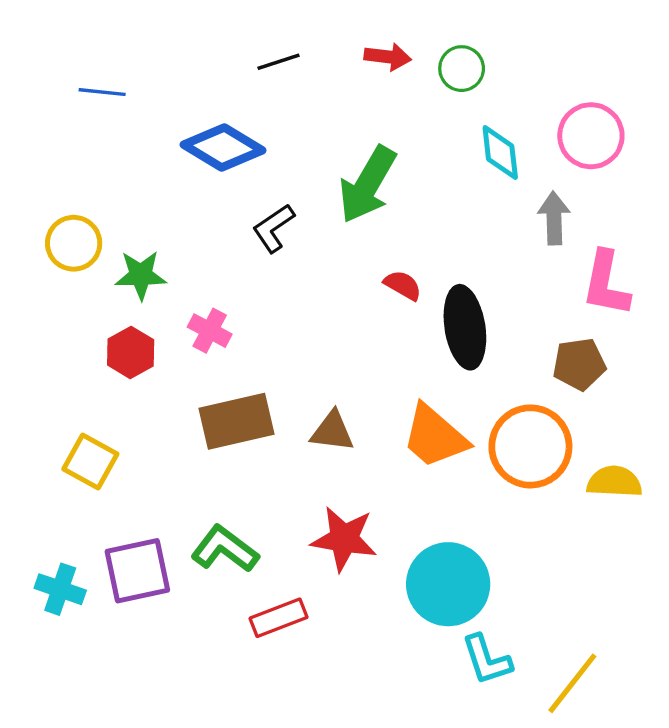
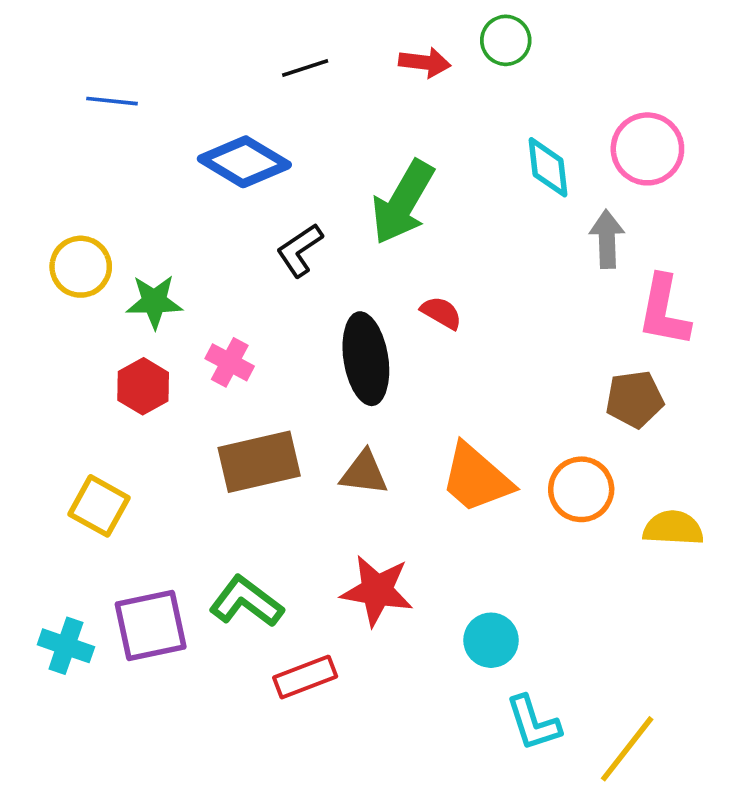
green circle: (462, 69) -> (506, 40), moved
black ellipse: (465, 327) -> (366, 359), moved
orange circle: (530, 446) -> (581, 489), size x0.7
cyan circle: (448, 584) -> (491, 640), size x0.6

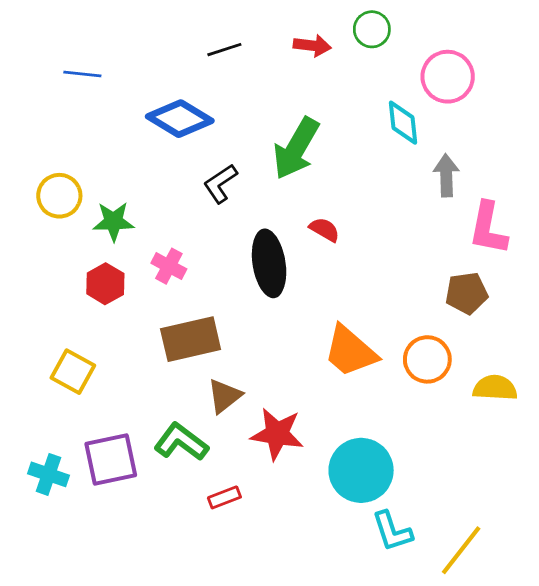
pink circle: (647, 149) -> (448, 77), moved
brown triangle: (364, 473) -> (224, 396), moved, turned -45
cyan circle: (491, 640) -> (361, 470), size x1.6
red rectangle: (305, 677) -> (224, 497), size x0.7

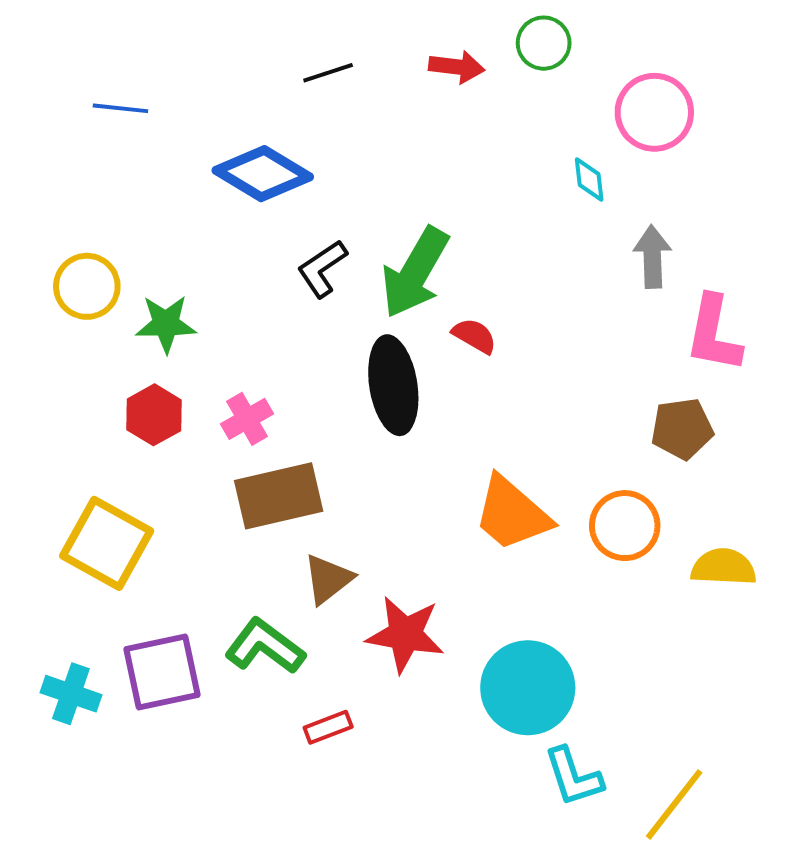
cyan diamond: (403, 123) -> (589, 180), size x0.7
green arrow: (296, 148) -> (415, 272), moved
pink cross: (169, 266) -> (247, 419), moved, turned 32
yellow square: (73, 372) -> (107, 543), size x1.4

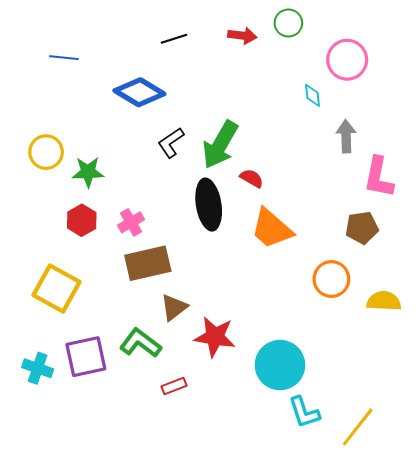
orange trapezoid: (512, 514) -> (272, 229), moved

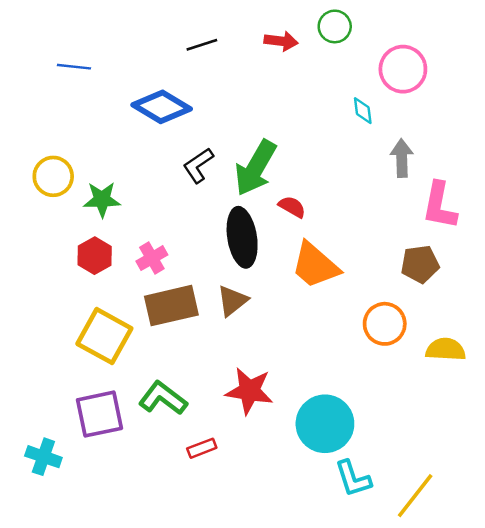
yellow square: (57, 288) -> (104, 336), moved
brown triangle: (174, 307) -> (232, 301), moved
cyan cross: (38, 368) -> (43, 457), moved

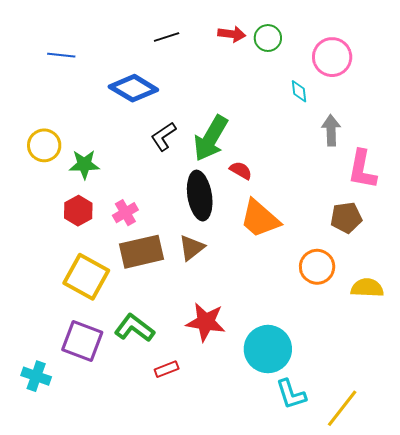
green circle: (335, 26) -> (268, 38), moved
purple square: (99, 414) -> (82, 341), turned 33

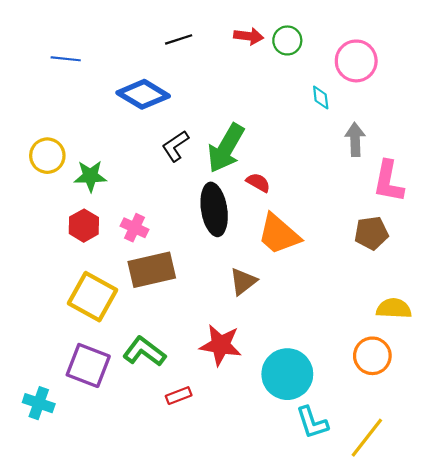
pink cross: (125, 213) -> (135, 228), turned -35
brown triangle: (192, 248) -> (243, 282), moved
orange circle: (317, 267) -> (372, 356), moved

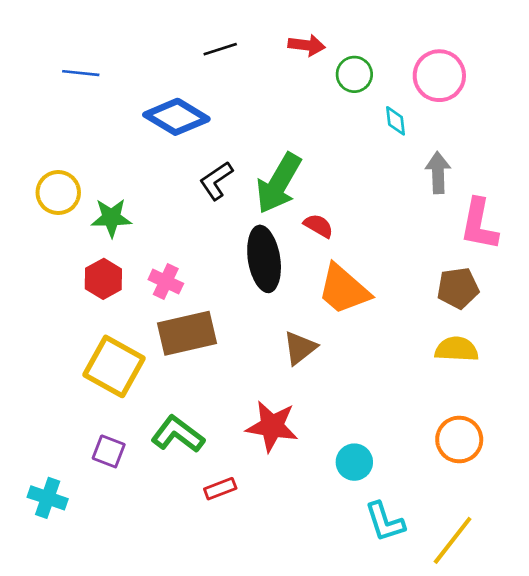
green circle: (287, 40) -> (354, 74), moved
yellow semicircle: (394, 308) -> (457, 349), moved
purple square: (88, 365) -> (109, 451), size x0.6
cyan circle: (287, 374) -> (354, 462), size x0.6

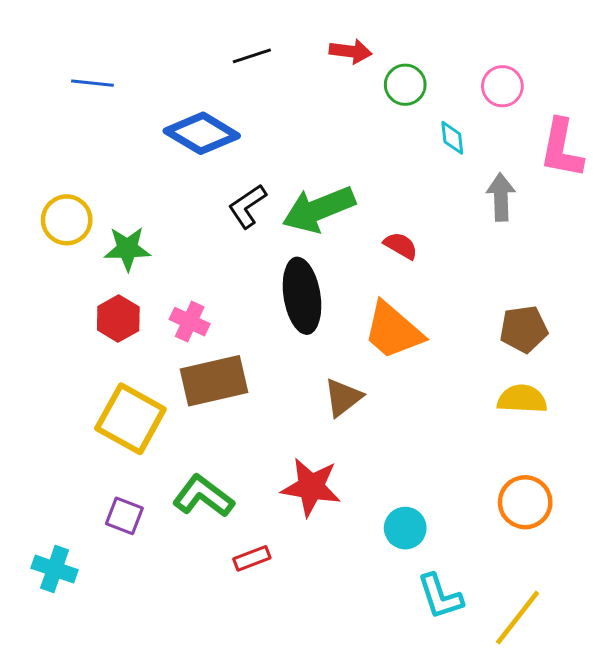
pink circle: (439, 76) -> (502, 86), size x0.7
green arrow: (279, 183) -> (319, 209), turned 38
pink L-shape: (479, 224) -> (562, 148), moved
red semicircle: (318, 226) -> (401, 246), moved

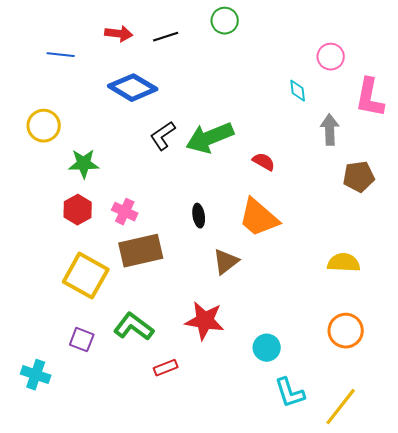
red arrow: (351, 51) -> (119, 34), moved
green circle: (405, 85) -> (225, 21), moved
yellow circle: (67, 220) -> (44, 126), moved
black ellipse: (302, 296) -> (199, 216), moved, size x0.5
brown pentagon: (524, 329) -> (359, 177), moved

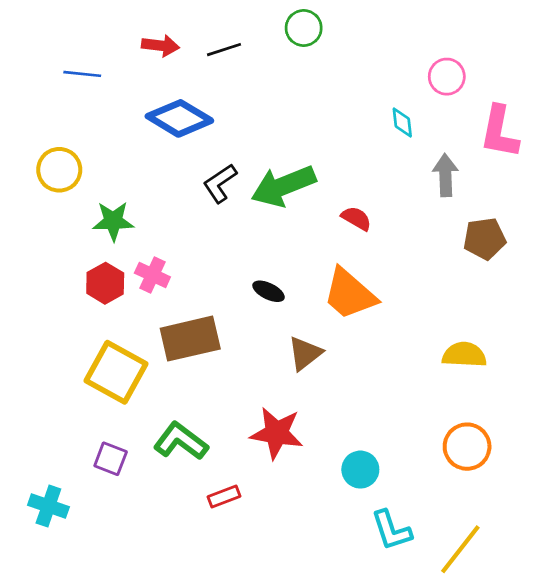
pink cross: (125, 212) -> (152, 275), moved
black ellipse: (199, 216) -> (269, 291), turned -55

